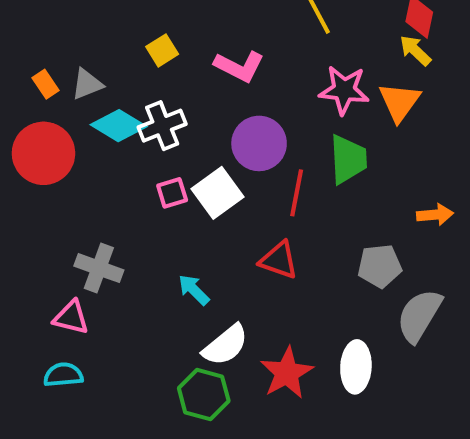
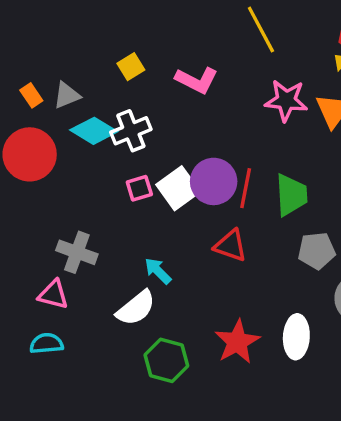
purple circle: (259, 143) -> (214, 181), moved
green trapezoid: (348, 159) -> (291, 195), moved
white semicircle: (225, 345) -> (136, 308), moved

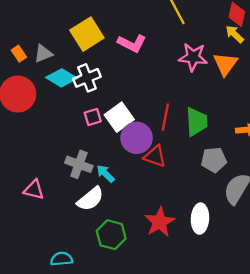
yellow square: (131, 67) -> (87, 34), size x1.8
purple circle: (214, 181) -> (137, 138), moved
gray cross: (77, 252) -> (79, 164), moved
cyan semicircle: (46, 343) -> (62, 259), moved

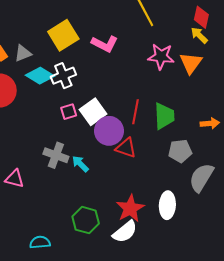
white semicircle: (90, 199) -> (125, 232), moved

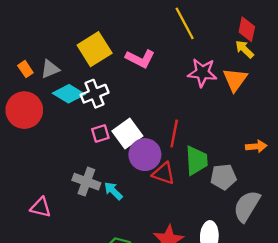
green trapezoid: (164, 116) -> (196, 160), moved

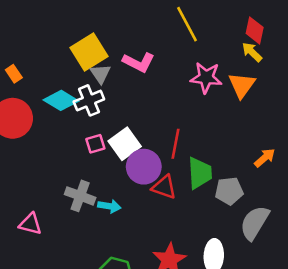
gray triangle: (50, 69) -> (100, 74), moved, turned -42
orange arrow: (256, 146) -> (265, 158), turned -36
cyan arrow: (113, 191) -> (109, 206), turned 144

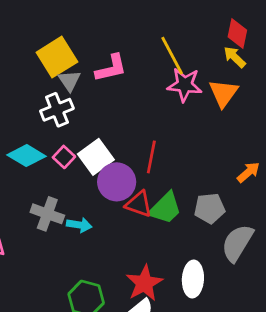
yellow line: (187, 24) -> (172, 56), moved
pink L-shape: (139, 62) -> (111, 68), turned -40
cyan diamond: (61, 100) -> (26, 156), moved
pink square: (95, 144) -> (64, 157), turned -30
green trapezoid: (200, 173) -> (165, 208), moved, turned 48

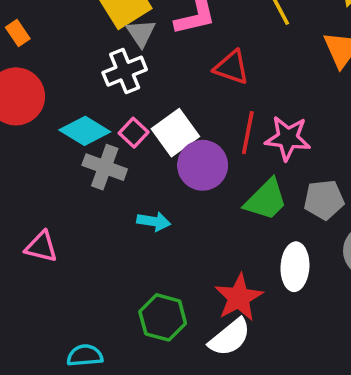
pink star: (185, 85) -> (288, 138), moved
red triangle: (139, 204) -> (232, 67), moved
gray cross: (47, 214) -> (105, 167), moved
white ellipse: (193, 279) -> (295, 267), moved

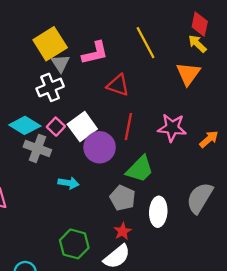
pink star: (288, 138) -> (172, 128), moved
gray pentagon: (324, 200) -> (123, 198), moved, turned 30
red star: (239, 298) -> (123, 231), size x0.6

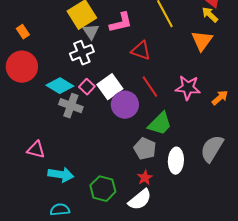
red line: (128, 127) -> (150, 87), turned -45
cyan arrow: (68, 183) -> (61, 175), moved, size x1.4

